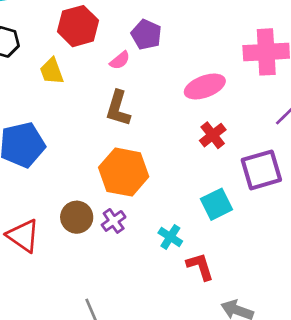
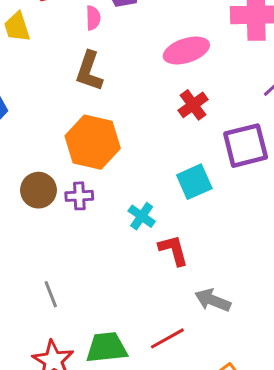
pink semicircle: (120, 60) -> (93, 18), turned -55
purple cross: (114, 221) -> (79, 196), turned 30

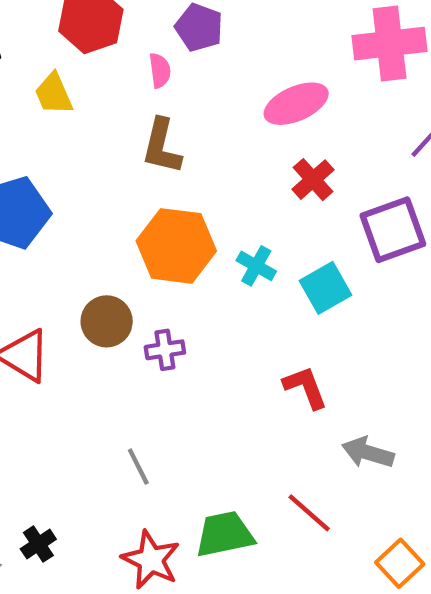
purple cross: (79, 196) -> (165, 350), moved
cyan cross: (142, 216) -> (256, 266), moved
red line: (167, 338) -> (309, 513), turned 76

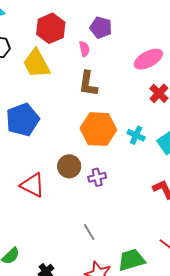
yellow trapezoid: (54, 94) -> (36, 63), size x1.5

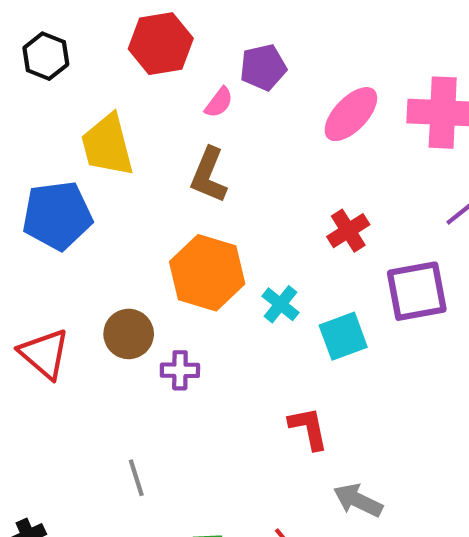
purple pentagon: (101, 28) -> (263, 67), turned 30
pink semicircle: (84, 49) -> (219, 102), turned 35
pink ellipse: (148, 59) -> (351, 114), moved, turned -32
yellow trapezoid: (36, 63) -> (107, 145), moved

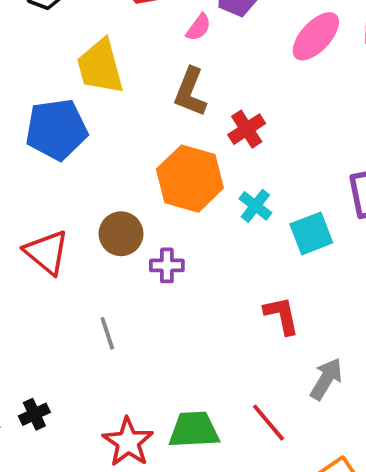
red cross: (348, 231) -> (247, 129), moved
gray line: (136, 478) -> (107, 333), moved
gray arrow: (358, 500) -> (326, 379), turned 96

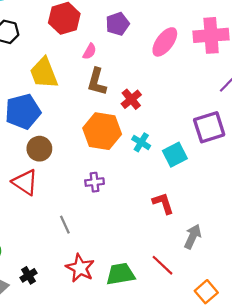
pink semicircle: (199, 27) -> (90, 51), moved
brown circle: (121, 234) -> (39, 149), moved
red star: (128, 442) -> (80, 268), moved

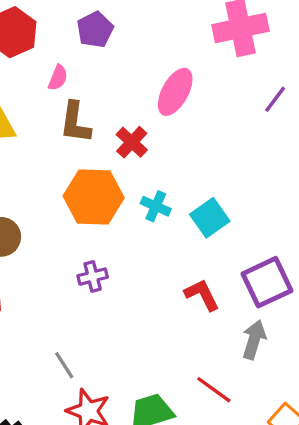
pink ellipse: (165, 42) -> (175, 92), moved
purple square: (209, 127) -> (267, 282), moved
gray line: (65, 225) -> (64, 365), moved

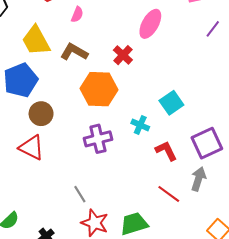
brown L-shape: (75, 122) -> (74, 52), moved, turned 112
cyan cross: (156, 206) -> (140, 125), moved
purple cross: (93, 277) -> (98, 139), size x1.5
red line: (214, 390) -> (169, 194), moved

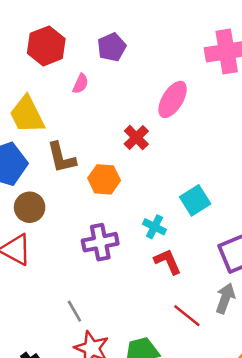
brown L-shape: (74, 52) -> (61, 158), moved, turned -136
orange hexagon: (99, 89) -> (104, 179), size x0.7
red L-shape: (166, 151) -> (168, 262), moved

